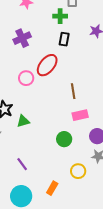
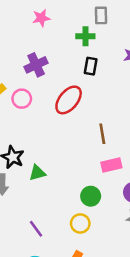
pink circle: (26, 78) -> (22, 99), moved
yellow circle: (78, 171) -> (80, 223), moved

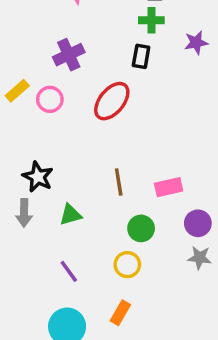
green cross: (85, 36) -> (151, 20), moved
brown line: (102, 134) -> (119, 182), moved
green triangle: (37, 173) -> (71, 215), moved

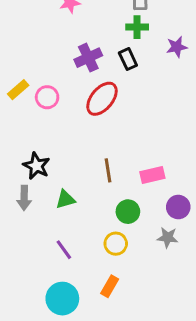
purple cross: (69, 55) -> (88, 58), moved
black rectangle: (141, 56) -> (128, 59), turned -35
gray star: (200, 258) -> (168, 238), moved

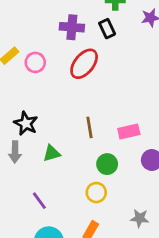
purple cross: (88, 58) -> (72, 27), turned 30
gray star: (168, 238) -> (140, 218), moved
purple line: (64, 250) -> (39, 201), moved

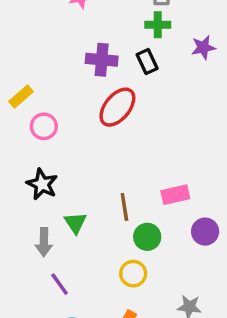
pink circle: (35, 62) -> (44, 126), moved
brown line: (89, 127) -> (124, 207), moved
gray arrow: (15, 152) -> (44, 242), moved
green triangle: (52, 153) -> (75, 223), turned -48

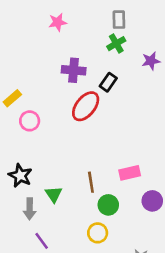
green cross: (158, 25) -> (116, 44), turned -30
black rectangle: (147, 62) -> (108, 82), moved, turned 60
black star: (42, 184) -> (20, 176), moved

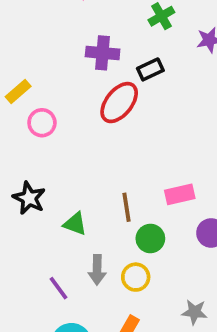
black rectangle: (108, 82) -> (150, 69), turned 30
green triangle: (54, 194) -> (75, 224), turned -36
gray arrow: (30, 209) -> (97, 270), moved

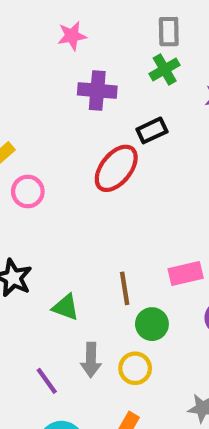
purple cross: (103, 53) -> (97, 90), moved

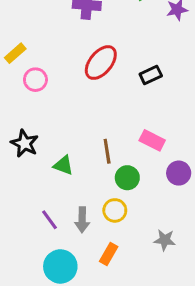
black rectangle: (152, 130) -> (151, 75), moved
pink rectangle: (186, 274) -> (152, 140), turned 40
gray arrow: (91, 360) -> (82, 220), moved

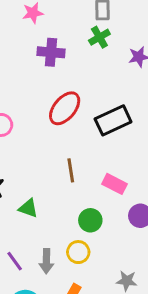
black rectangle: (151, 75) -> (113, 120), size x1.6
brown line: (107, 151) -> (71, 170), moved

